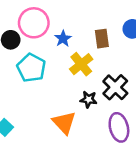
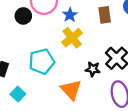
yellow cross: (81, 64) -> (72, 38), moved
cyan pentagon: (31, 68) -> (42, 62), moved, turned 30

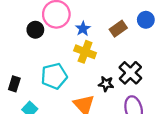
brown rectangle: (105, 15) -> (118, 29), turned 63
yellow cross: (72, 38) -> (85, 52), turned -30

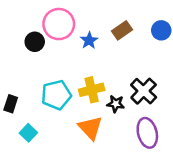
brown rectangle: (118, 29) -> (122, 30), moved
yellow cross: (85, 52) -> (92, 90), moved, turned -35

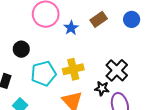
black circle: (35, 42) -> (21, 49), moved
black star: (116, 104) -> (102, 88), moved

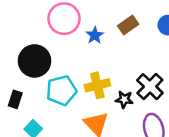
black circle: (21, 49) -> (35, 61), size x1.6
black star: (102, 88) -> (124, 99), moved

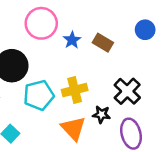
brown rectangle: (128, 25) -> (103, 43), moved, turned 66
black star: (124, 99) -> (102, 114), moved

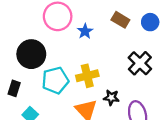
brown rectangle: (103, 43) -> (120, 20), moved
black cross: (127, 91) -> (140, 63), moved

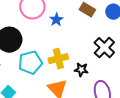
black star: (111, 98) -> (81, 70), moved

